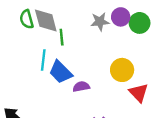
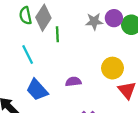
gray diamond: (46, 20) -> (43, 18), turned 45
cyan line: (43, 60) -> (28, 55), moved, turned -36
blue trapezoid: (60, 72) -> (37, 90), moved

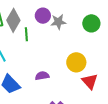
purple circle: (114, 18) -> (43, 16), moved

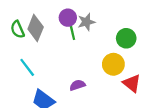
green circle: (91, 23) -> (126, 38), moved
green line: (26, 34) -> (72, 32), moved

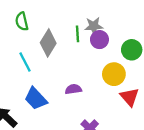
purple circle: (68, 18) -> (99, 40), moved
gray diamond: (36, 28) -> (48, 43), moved

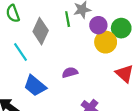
purple circle: (99, 40) -> (98, 25), moved
yellow circle: (114, 74) -> (106, 42), moved

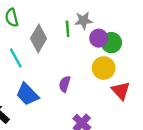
green circle: (121, 28) -> (111, 43), moved
yellow circle: (106, 42) -> (104, 68), moved
purple semicircle: (70, 72) -> (65, 84), turned -63

